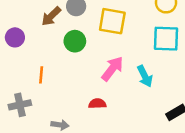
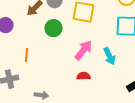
red semicircle: (97, 104) -> (84, 76), moved

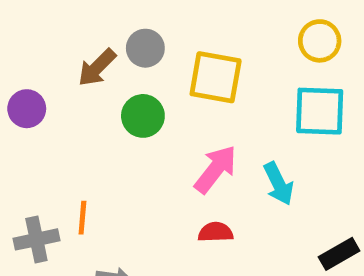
orange line: (27, 55) -> (82, 218), moved

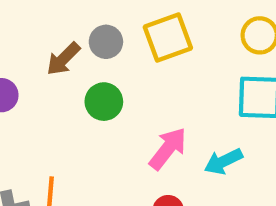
yellow square: (216, 77) -> (168, 38), moved, turned -30
cyan arrow: (278, 184) -> (223, 161), turned 90

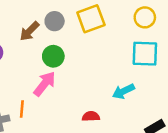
pink arrow: (168, 149) -> (45, 84), moved

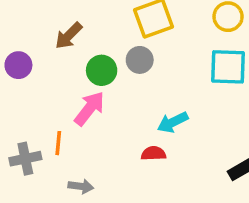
gray circle: (55, 21) -> (140, 60), moved
cyan arrow: (123, 91) -> (173, 122), moved

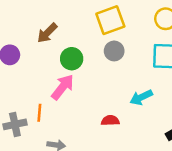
gray circle: (140, 60) -> (114, 51), moved
cyan arrow: (173, 122) -> (141, 97), moved

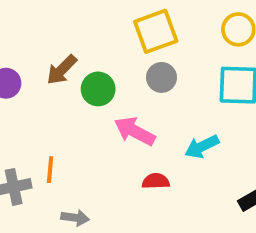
brown arrow: (47, 33) -> (62, 70), moved
pink arrow: (63, 87) -> (135, 131), moved, turned -100

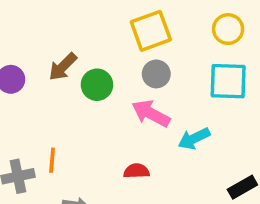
pink arrow: (135, 131) -> (151, 113), moved
red semicircle: (156, 181) -> (136, 171), moved

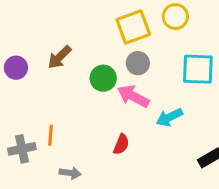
yellow circle: (228, 29) -> (175, 17), moved
green circle: (97, 85) -> (103, 78), moved
red semicircle: (136, 171) -> (121, 144), turned 115

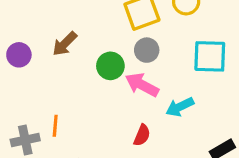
red semicircle: (121, 144) -> (142, 135), moved

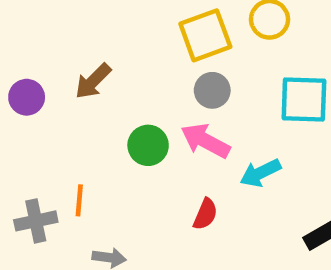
green circle: (110, 66) -> (148, 145), moved

